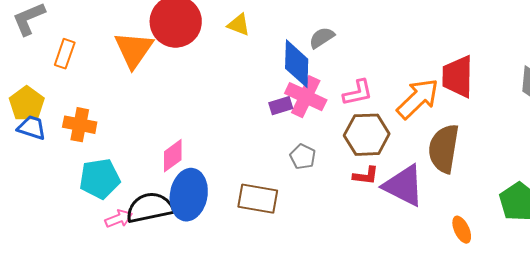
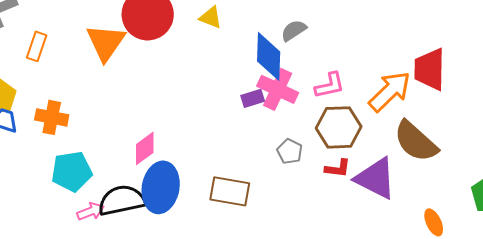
brown semicircle: (444, 149) -> (416, 141), turned -57
gray pentagon: (303, 157) -> (290, 151), moved

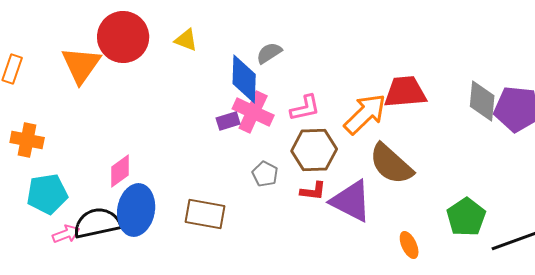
red trapezoid: (430, 69) -> (405, 92), turned 84

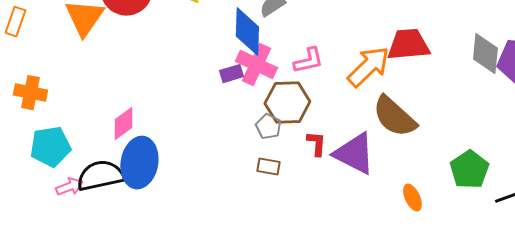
brown hexagon: (314, 150) -> (287, 103), moved
red L-shape: (313, 191) -> (316, 144), turned -92
brown rectangle: (205, 214) -> (268, 167), moved, size x0.6

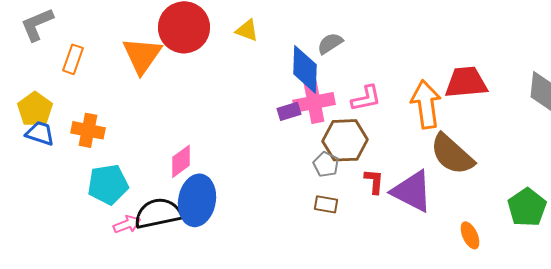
pink cross: (256, 65) -> (314, 102), turned -36
orange arrow: (368, 67) -> (426, 104), turned -54

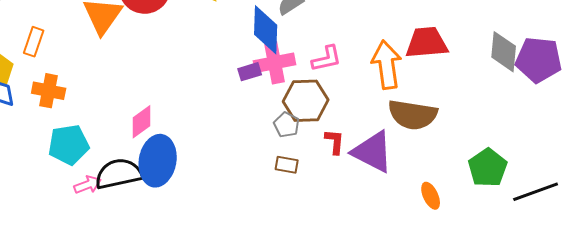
orange rectangle: (73, 59) -> (34, 42), moved
brown semicircle: (452, 154) -> (413, 115), turned -33

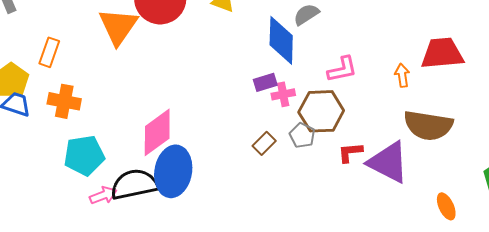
pink cross: (275, 63) -> (283, 94), moved, size x0.6
orange arrow: (387, 65) -> (402, 75), size x0.5
pink diamond: (142, 122) -> (157, 132), size x1.4
red L-shape: (335, 142) -> (350, 152), turned -100
brown rectangle: (287, 165) -> (264, 143), moved, turned -55

